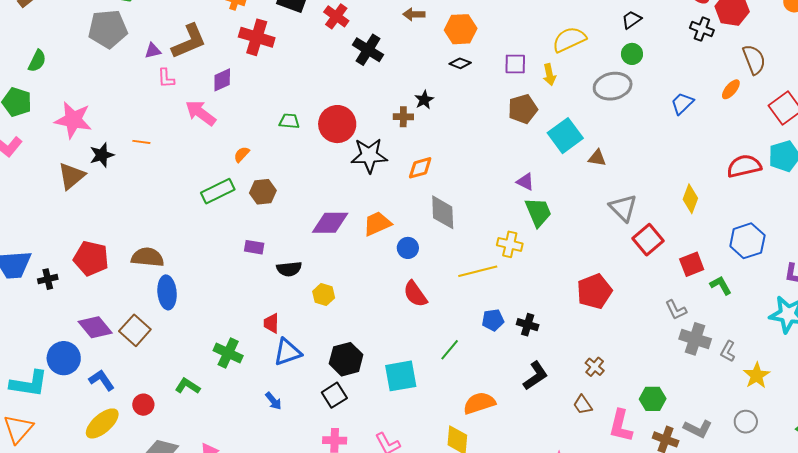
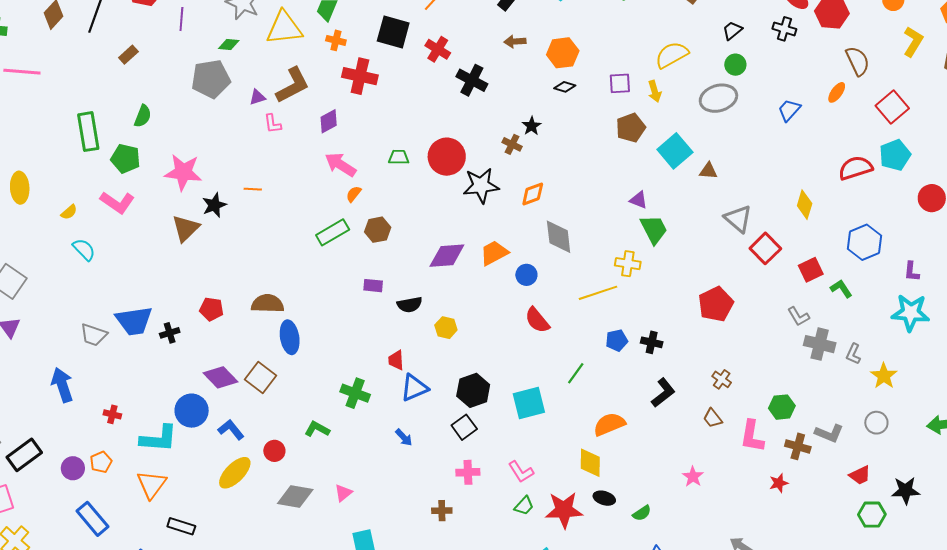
black cross: (702, 29) -> (784, 29), moved
pink arrow: (201, 113) -> (340, 165), moved
brown cross: (403, 117) -> (512, 144), turned 30
red pentagon: (91, 258) -> (211, 309), size x0.7

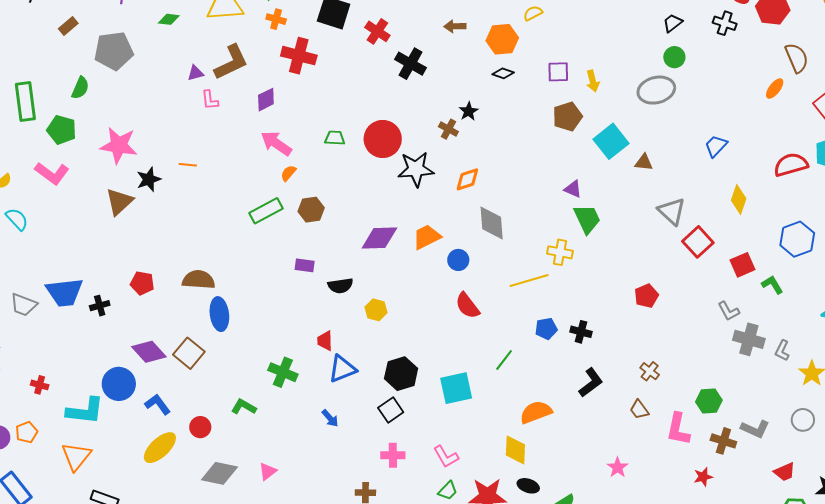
yellow semicircle: (672, 55) -> (533, 13), moved, size x0.6
gray pentagon: (211, 79) -> (114, 51), moved
blue trapezoid: (789, 110) -> (716, 146), moved
red pentagon: (716, 304) -> (646, 296), size x0.7

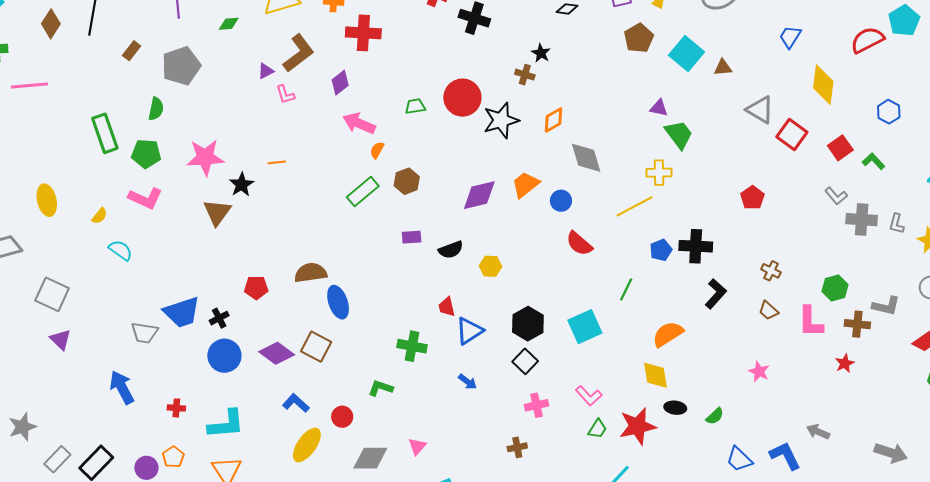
yellow diamond: (739, 199) -> (823, 85), size x1.4
blue hexagon: (797, 239) -> (889, 112), size x0.7
black cross: (581, 332) -> (696, 246), size x1.5
blue circle: (119, 384) -> (224, 356), moved

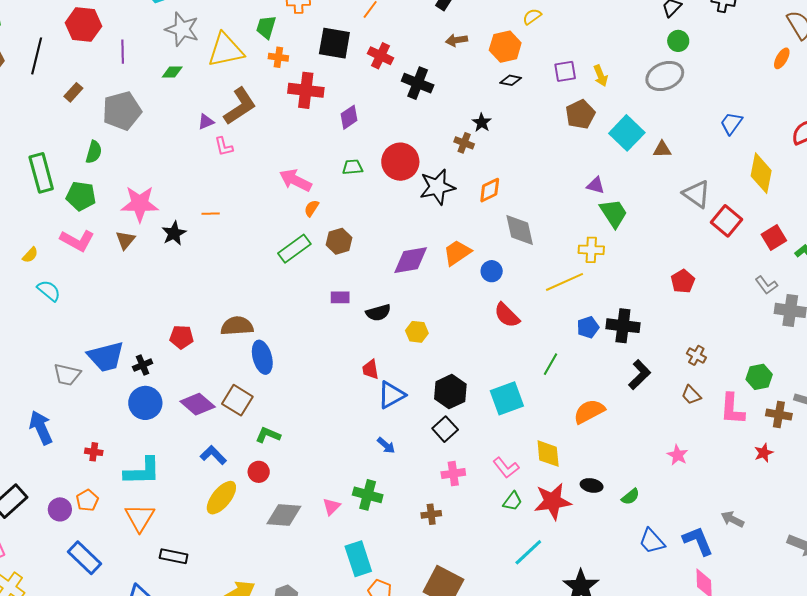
purple diamond: (340, 83) -> (349, 117), moved
brown triangle: (217, 212) -> (125, 240), moved, size x0.7
green cross: (412, 346) -> (368, 495), moved
yellow diamond: (655, 375) -> (548, 454), moved
green L-shape: (381, 388) -> (268, 435), moved

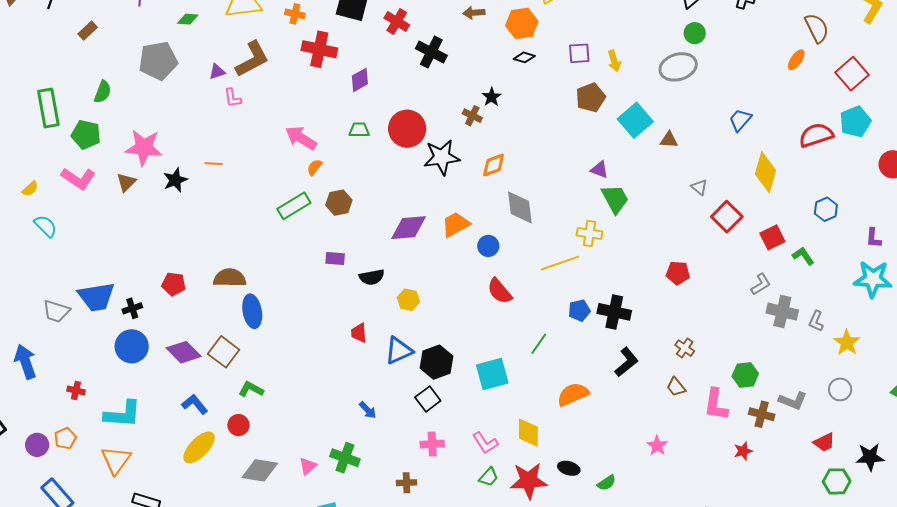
gray pentagon: (122, 111) -> (158, 61), moved
gray triangle: (696, 194) -> (699, 187), size x0.6
red pentagon: (683, 281) -> (678, 273), turned 30
gray L-shape: (766, 285) -> (761, 284), turned -90
blue triangle: (391, 395) -> (399, 351), moved

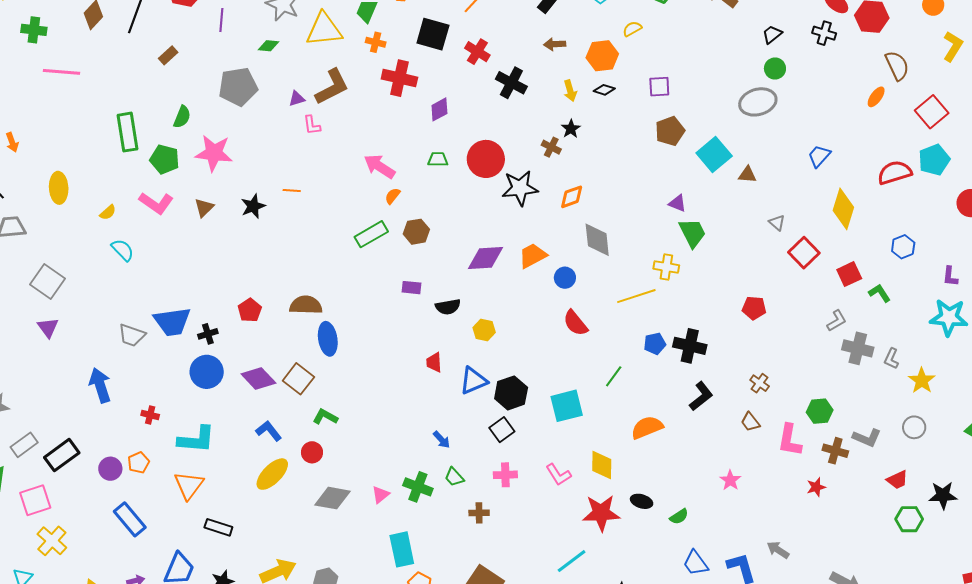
yellow arrow: (614, 61) -> (570, 91), moved
pink star: (144, 148) -> (214, 153), moved
red pentagon: (174, 284) -> (250, 310), turned 30
green trapezoid: (489, 477) -> (454, 477), moved, turned 95

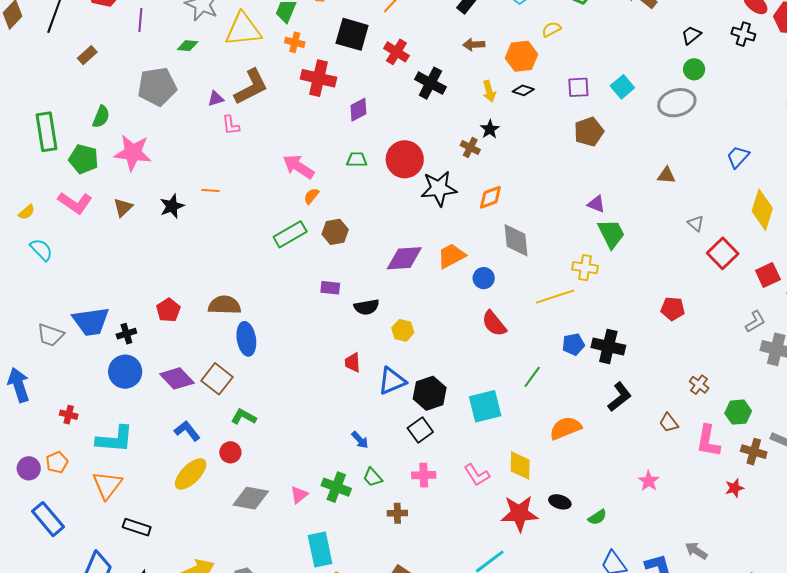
cyan square: (714, 155) -> (622, 87), moved, size x0.7
brown cross: (760, 383) -> (699, 385), moved

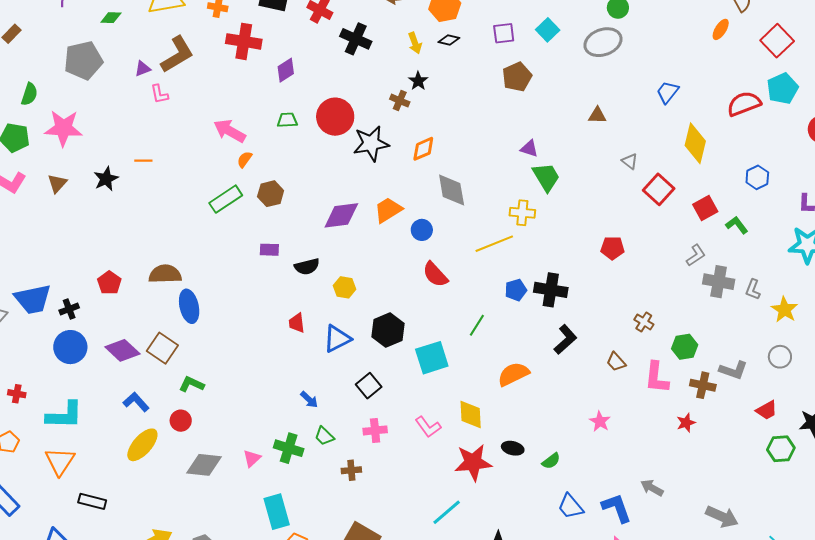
black hexagon: (430, 393) -> (388, 330), moved

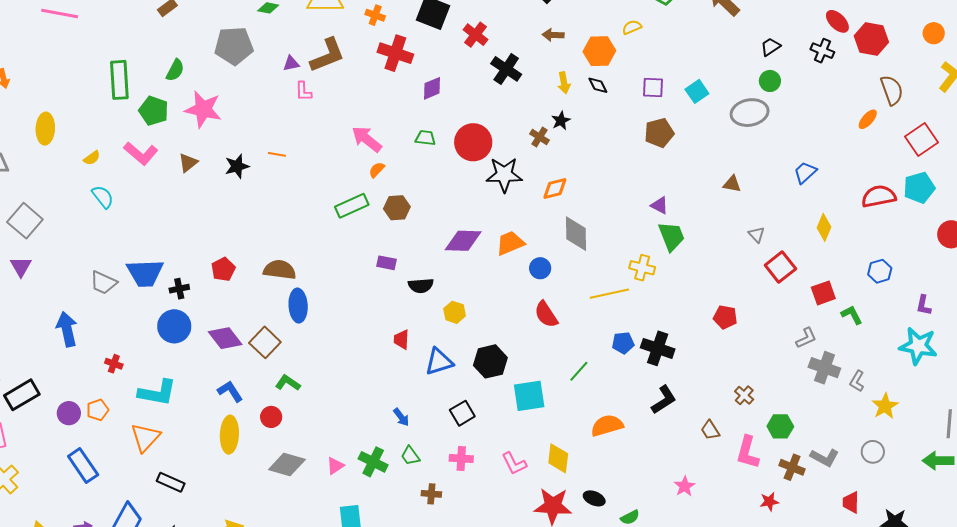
black diamond: (449, 40) -> (598, 85), turned 40
yellow diamond: (695, 143) -> (824, 227), size x0.7
red trapezoid: (767, 410) -> (851, 502), turned 110
yellow ellipse: (142, 445) -> (229, 435), turned -48

